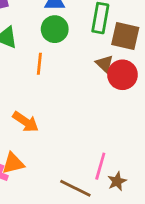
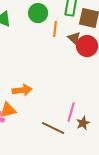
orange line: (39, 64) -> (55, 29), moved
orange arrow: (26, 122) -> (22, 90), moved, turned -42

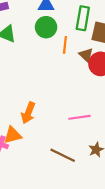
orange arrow: (22, 90) -> (28, 113), turned 120
pink line: (71, 112) -> (79, 117), moved, turned 66

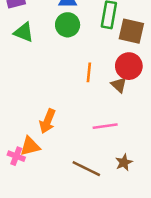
orange line: (65, 45) -> (89, 72), moved
brown triangle: (86, 55) -> (119, 85), moved

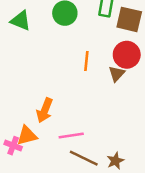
brown triangle: (119, 85) -> (117, 74), turned 30
pink line: (105, 126) -> (71, 135), moved
brown star: (124, 162) -> (115, 161), moved

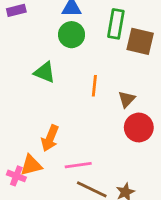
green triangle: (21, 21) -> (45, 72), moved
red circle: (127, 55) -> (139, 127), moved

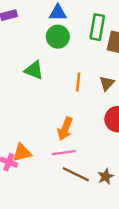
brown triangle: (127, 99) -> (107, 83), moved
orange arrow: (50, 138) -> (65, 129), moved

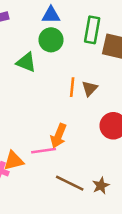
green triangle: (34, 70) -> (26, 62), moved
brown triangle: (107, 83) -> (90, 88), moved
pink line: (64, 153) -> (44, 151), moved

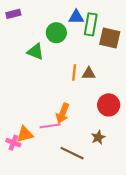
blue triangle: (51, 15) -> (76, 17), moved
brown triangle: (90, 88) -> (89, 74), turned 48
brown star: (101, 186) -> (98, 137), moved

